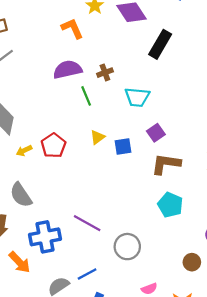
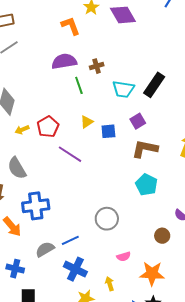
black rectangle: (160, 44) -> (154, 85), moved
purple line: (87, 223) -> (70, 154), moved

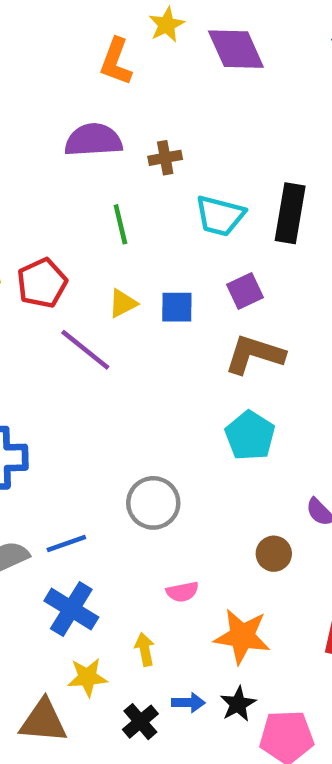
orange L-shape: (71, 26) -> (116, 62), turned -145
green line: (79, 85) -> (120, 224), moved
black rectangle: (154, 85) -> (290, 213), turned -30
yellow triangle: (87, 122) -> (123, 303), moved

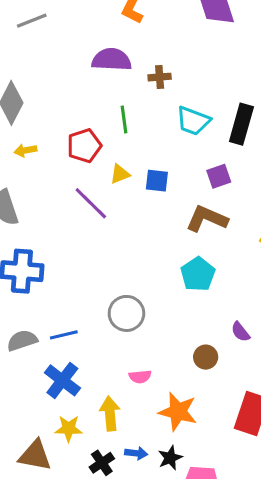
red pentagon: (42, 283) -> (84, 146), moved
purple square: (245, 291) -> (219, 176), moved
yellow arrow: (145, 649) -> (110, 414), size x1.5

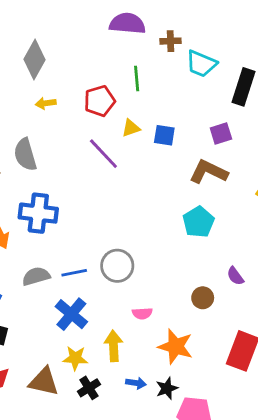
cyan trapezoid: (193, 121) -> (201, 64), moved
gray circle: (126, 313) -> (117, 266), moved
black cross: (102, 463) -> (89, 388), moved

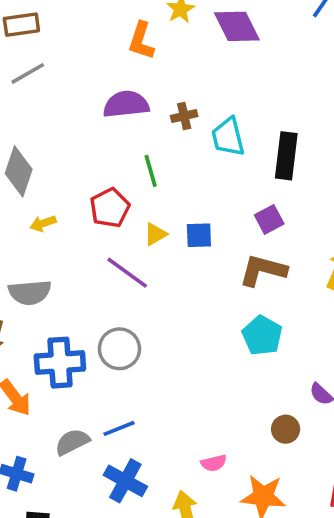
cyan trapezoid: (201, 64) -> (228, 137), turned 64
gray semicircle: (25, 155) -> (30, 292), turned -68
gray circle: (117, 266) -> (119, 349), moved

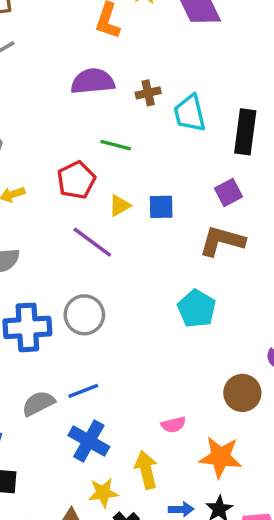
green line: (151, 171) -> (116, 145), turned -60
cyan pentagon: (262, 335) -> (197, 309), moved
brown circle: (286, 429) -> (242, 393), size x1.4

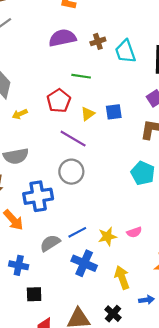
gray circle: (84, 315) -> (71, 172), moved
pink semicircle: (173, 425) -> (134, 232), moved
yellow star: (103, 493) -> (107, 236), moved

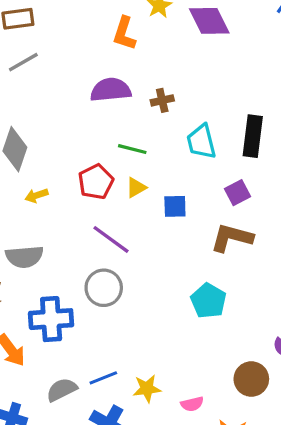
cyan trapezoid: (125, 51) -> (201, 142), moved
yellow triangle: (88, 114) -> (136, 188), moved
pink semicircle: (134, 232) -> (192, 404), moved

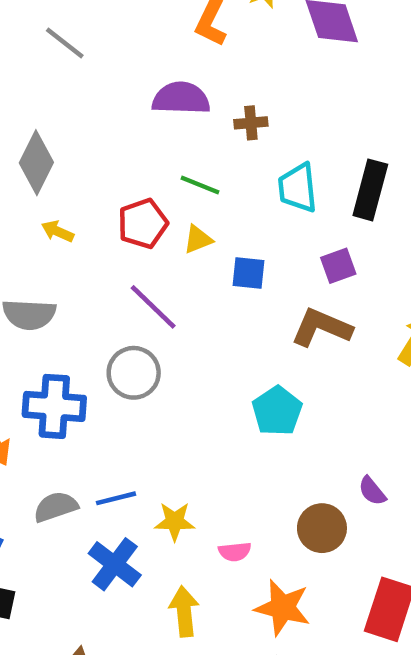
gray line: (23, 62) -> (65, 43), turned 60
yellow arrow: (36, 195) -> (58, 231), turned 35

